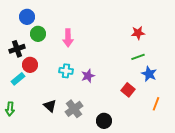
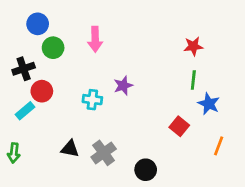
pink arrow: (68, 38) -> (95, 39), moved
green line: (138, 57) -> (193, 80), turned -64
purple star: (88, 76) -> (123, 86), moved
black triangle: (50, 106) -> (70, 149), turned -32

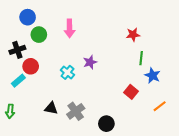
red star: (193, 46) -> (133, 35), moved
cyan cross: (92, 100) -> (67, 72), turned 32
orange line: (219, 146) -> (160, 106), turned 32

